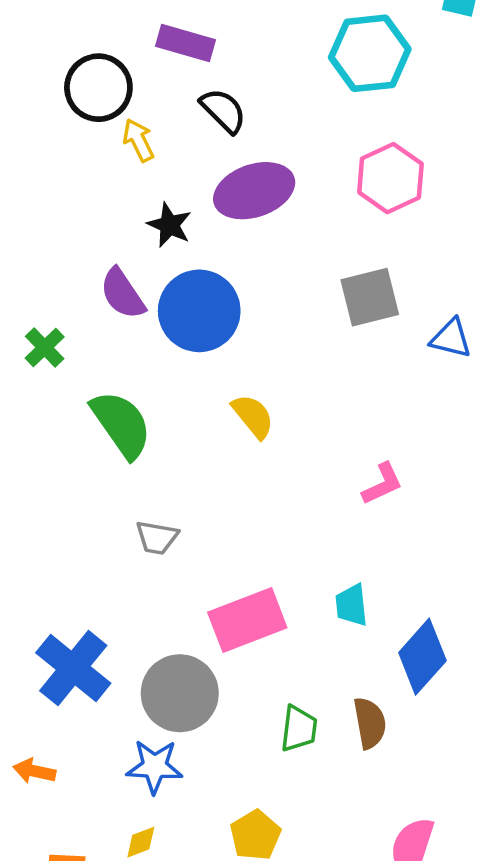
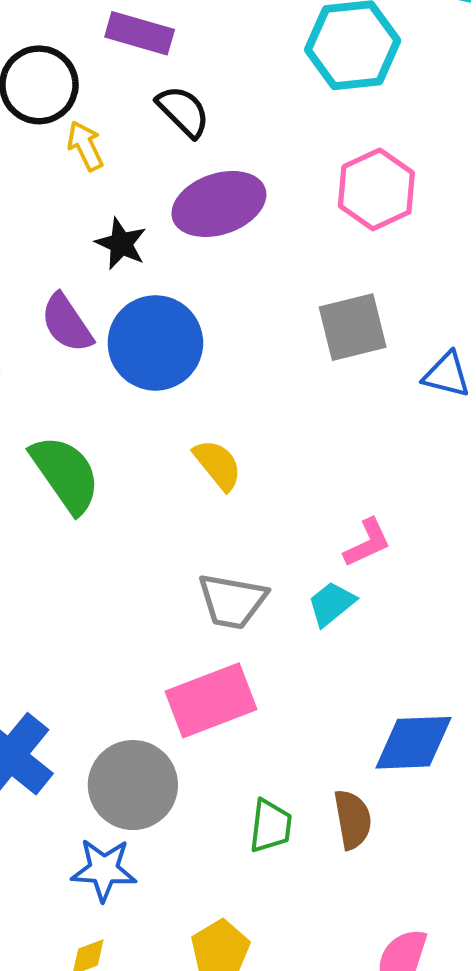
gray trapezoid: (157, 538) -> (232, 601), moved, size x1.4
cyan trapezoid: (351, 605) -> (331, 604), moved, turned 57
blue diamond: (422, 657) -> (414, 743), turned 46

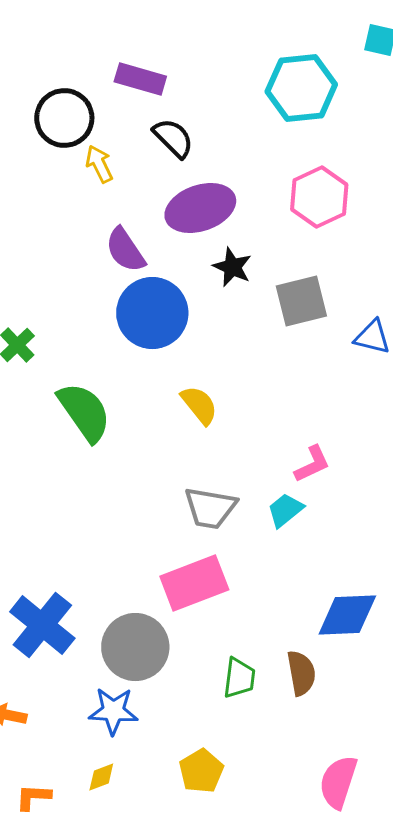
black star: (121, 244) -> (232, 267), moved
purple semicircle: (67, 323) -> (125, 250), moved

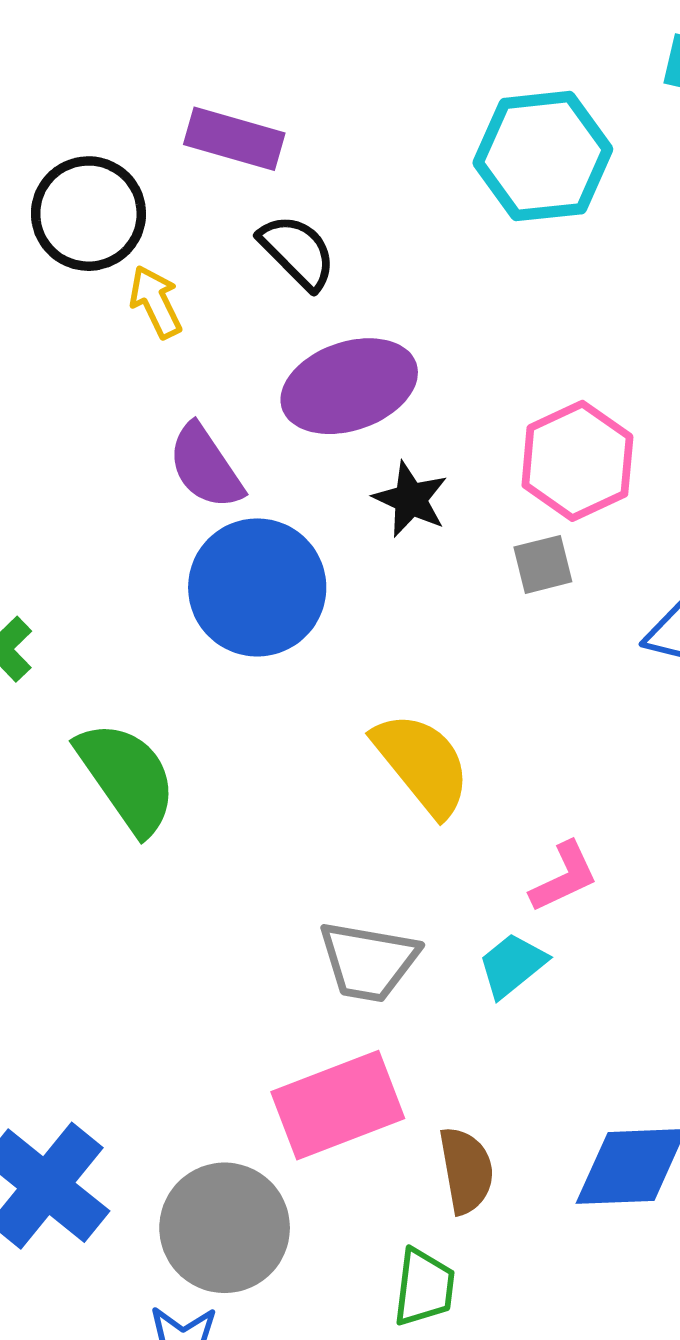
pink hexagon: (319, 197) -> (577, 461), moved
gray square: (301, 301) -> (543, 564), size x0.6
yellow semicircle: (199, 405) -> (422, 764), moved, size x1.4
brown semicircle: (301, 673) -> (466, 1170), moved

